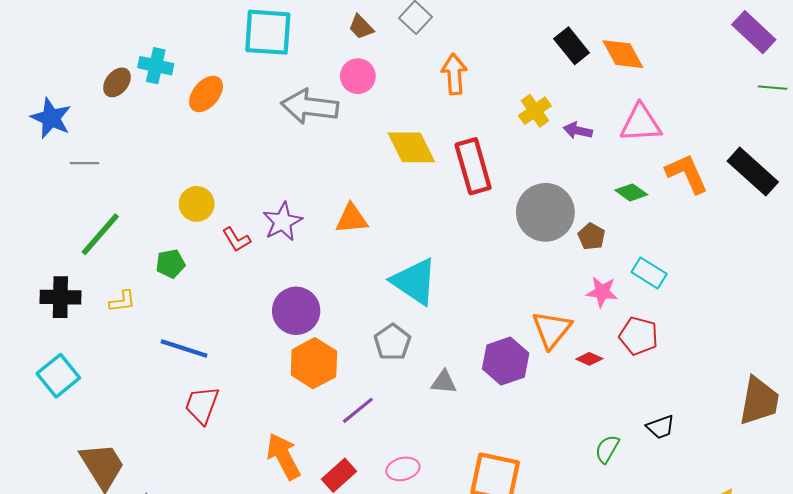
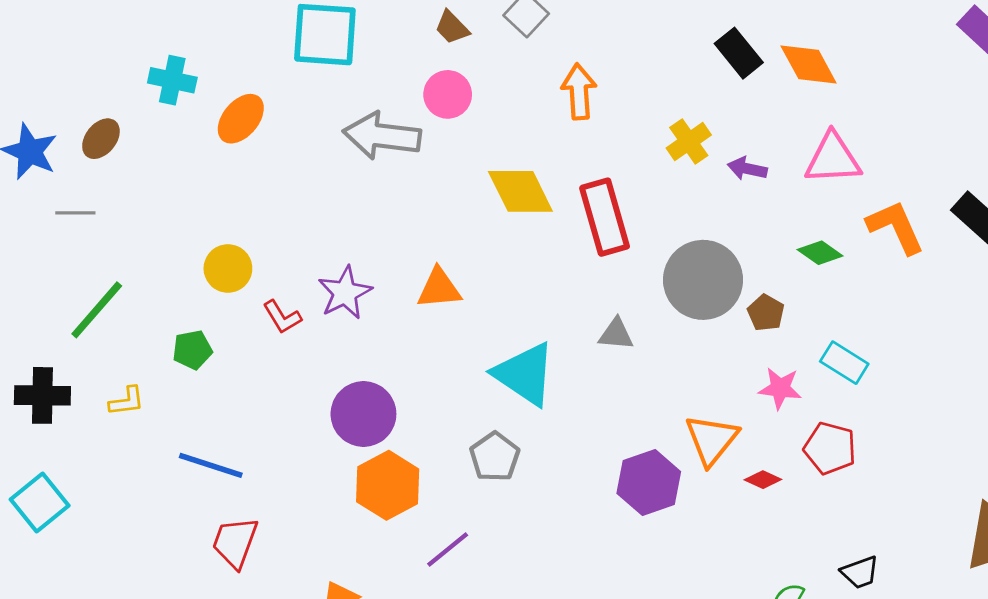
brown ellipse: (117, 82) -> (101, 139), moved
gray triangle: (444, 382) -> (616, 334), moved

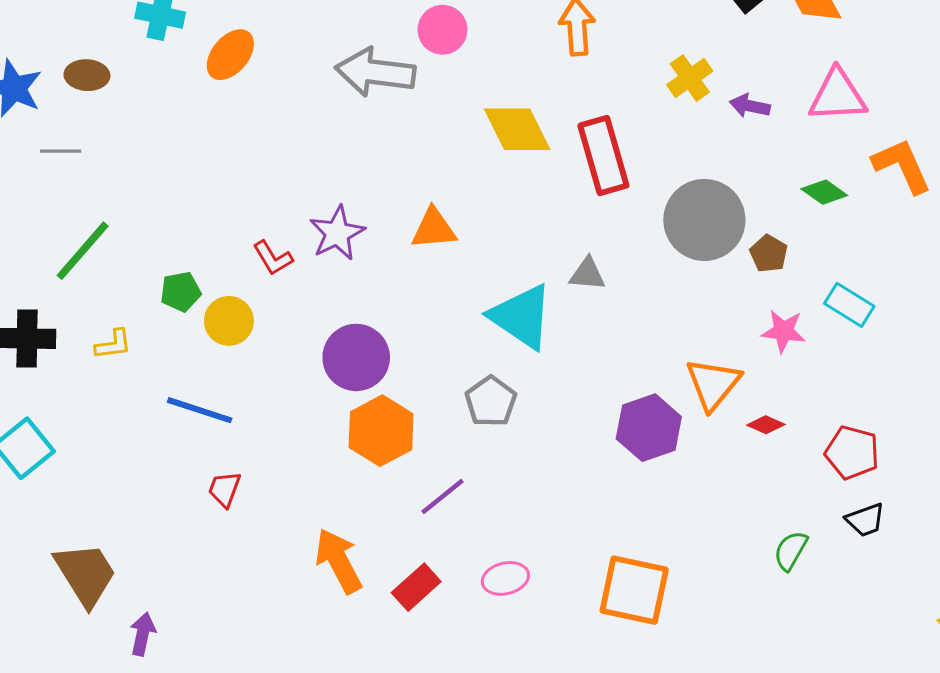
brown ellipse: (101, 139) -> (87, 75), turned 54
yellow circle: (228, 268) -> (229, 321), moved
gray triangle: (616, 334) -> (587, 274), moved
red pentagon: (830, 448) -> (852, 453), moved
red trapezoid: (235, 542) -> (224, 489), size x0.7

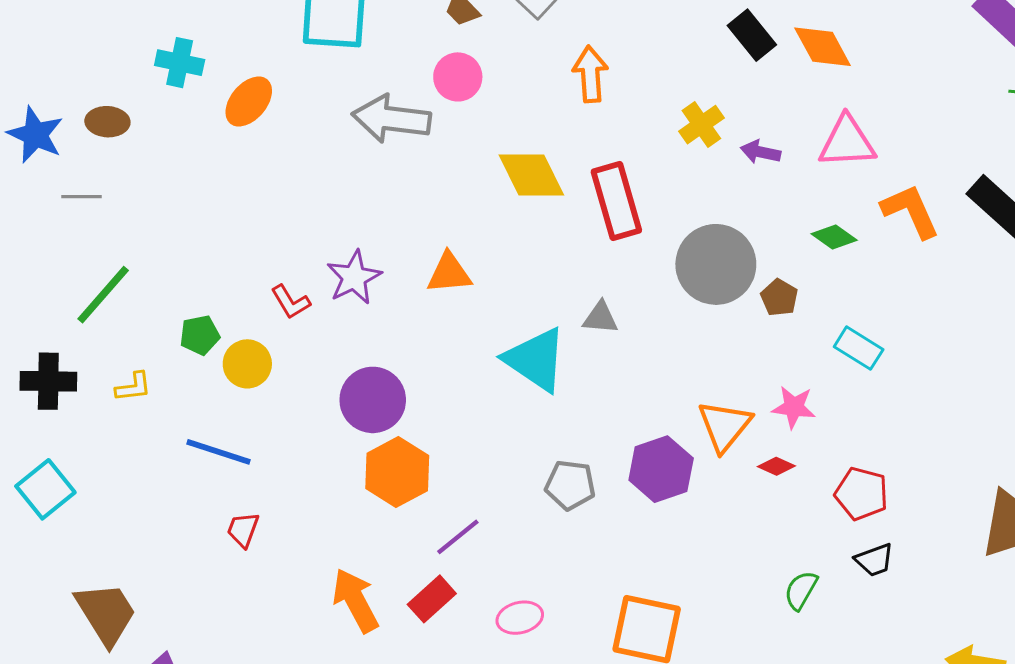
pink star: (783, 331) -> (794, 407), moved
gray pentagon: (491, 401) -> (570, 485), moved, turned -30
red rectangle: (416, 587) -> (432, 599), moved

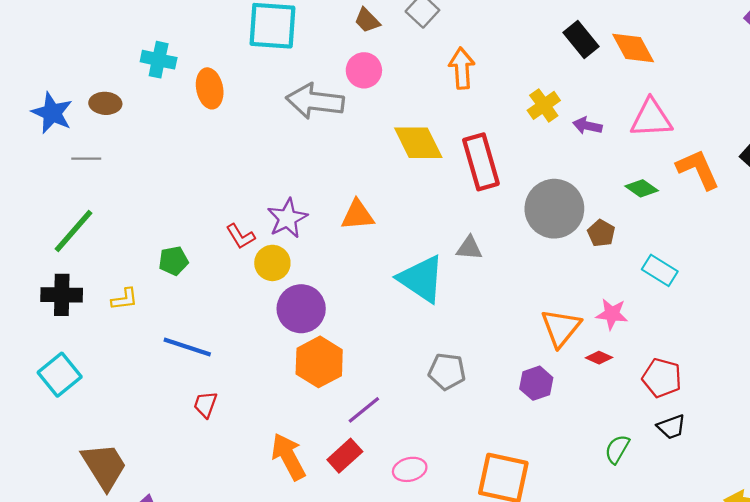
orange ellipse: (249, 102) -> (210, 88), turned -51
green line: (103, 295) -> (73, 231), moved
yellow circle: (247, 364) -> (272, 263), moved
purple hexagon: (661, 469) -> (536, 383), moved, size x0.7

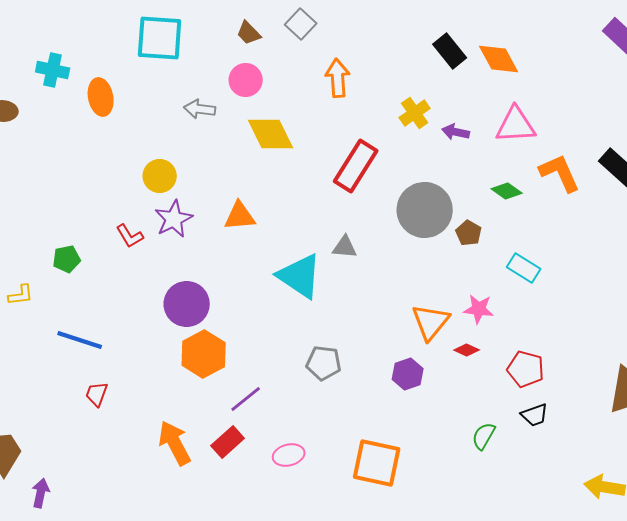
gray arrow: (315, 101) -> (200, 109), size x0.6
yellow diamond: (418, 143) -> (271, 134), moved
red rectangle: (481, 162) -> (356, 166), turned 48
yellow circle: (272, 263) -> (160, 176), moved

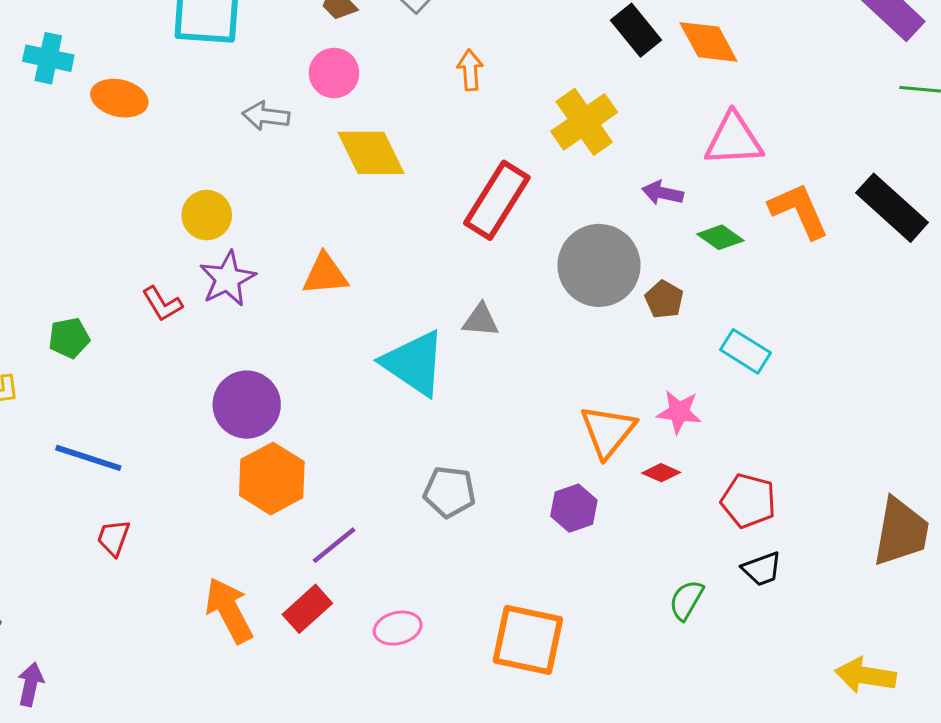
orange arrow: (338, 78) -> (470, 70), size x0.7
orange ellipse: (101, 97) -> (119, 98), turned -66
yellow cross: (415, 113) -> (584, 122), size x1.4
purple arrow: (456, 132) -> (663, 193), moved

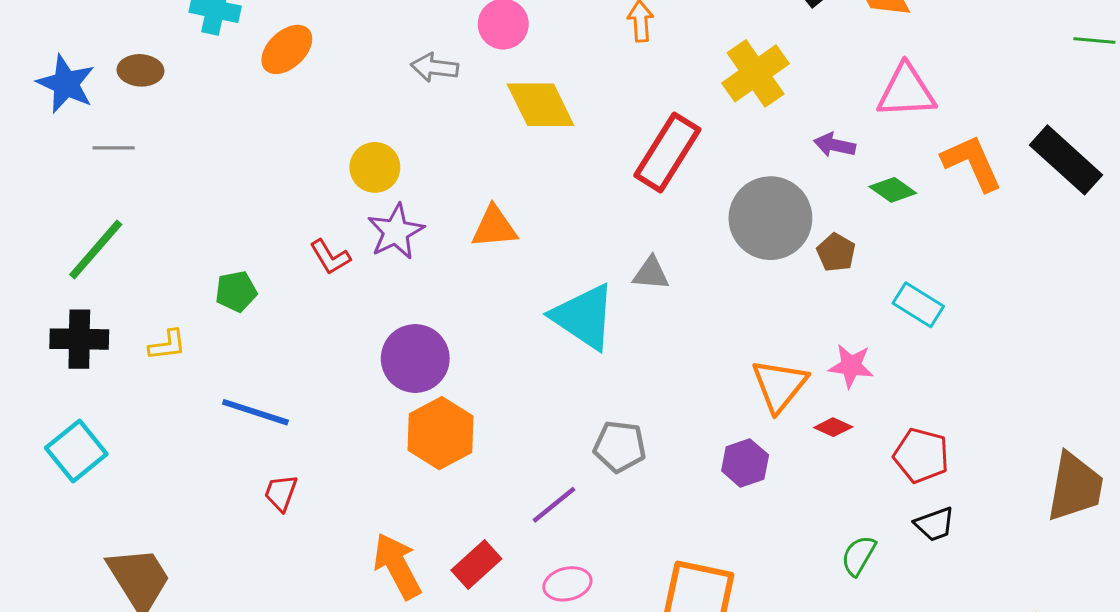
orange ellipse: (119, 98) -> (287, 49), turned -56
purple line: (334, 545) -> (554, 505), moved

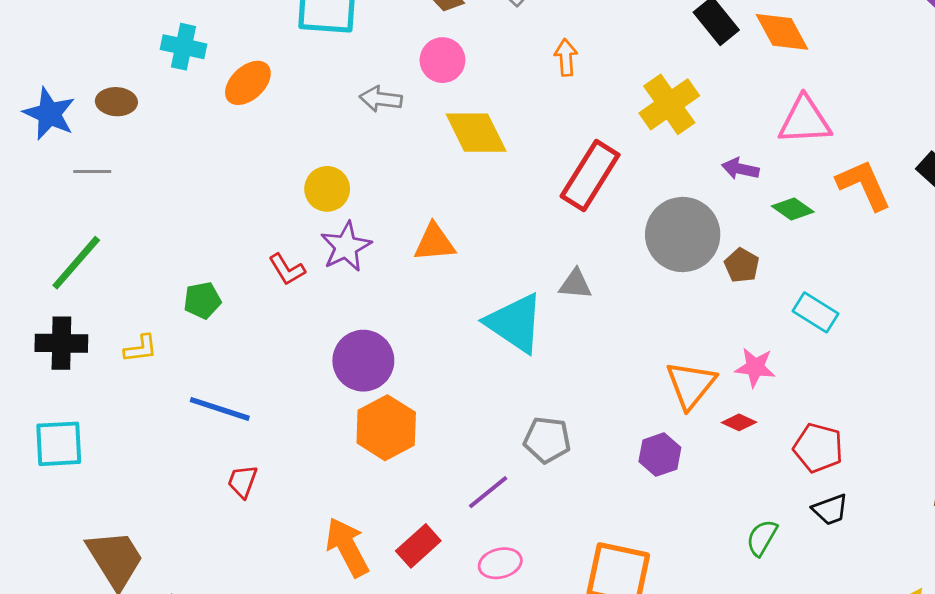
cyan square: (76, 451) -> (59, 444), turned 36

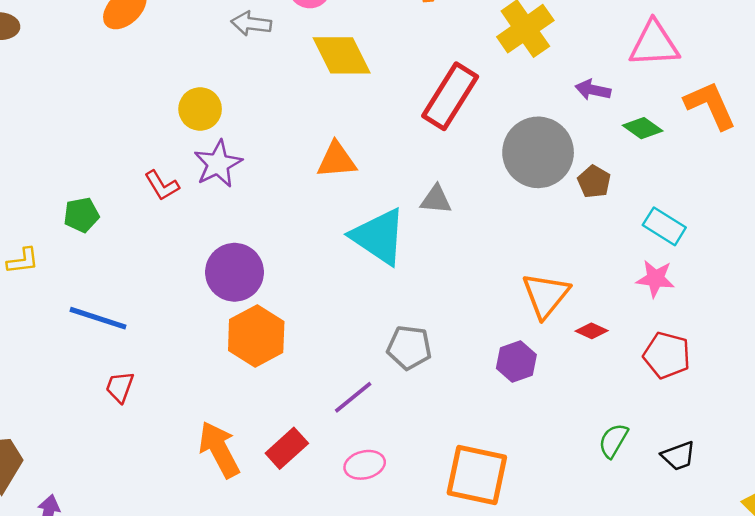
orange triangle: (434, 243) -> (337, 160), moved
pink star: (755, 367) -> (655, 279), moved
black trapezoid: (830, 510) -> (678, 456), moved

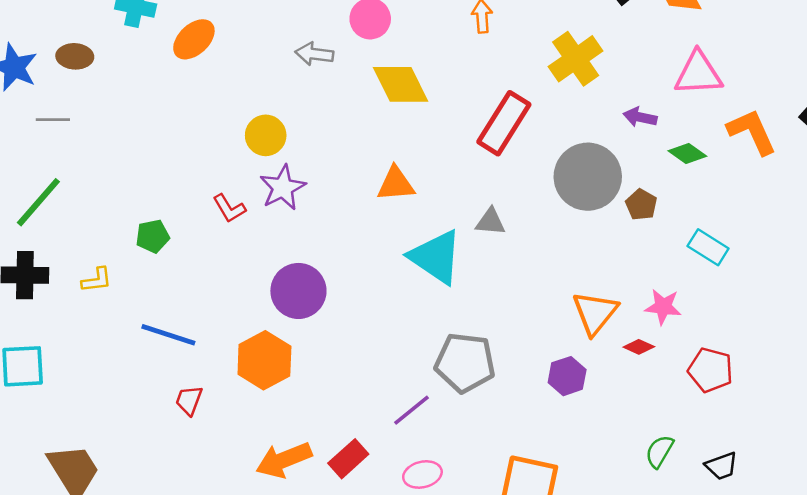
pink star: (655, 279) -> (663, 307), moved
orange hexagon: (256, 336) -> (264, 360), moved
gray pentagon: (409, 347) -> (465, 363), size x1.4
orange arrow: (219, 450) -> (284, 460), turned -84

